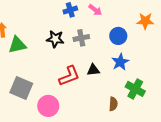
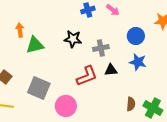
gray cross: (81, 38) -> (101, 48), moved
blue star: (120, 62) -> (138, 62), turned -30
green cross: (135, 89) -> (153, 108), moved

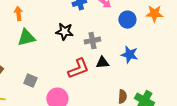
orange arrow: (20, 30) -> (18, 14), moved
blue circle: (136, 36) -> (127, 20), moved
gray square: (39, 88) -> (30, 81), size x0.6

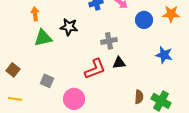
black star: (64, 32) -> (69, 27), moved
blue star: (129, 55) -> (164, 55), moved

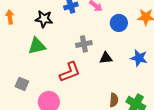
black star: (69, 27) -> (44, 19), moved
green triangle: (43, 38) -> (37, 46), moved
black triangle: (119, 63) -> (106, 58), moved

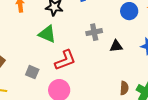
green triangle: (37, 46) -> (47, 34), turned 36
red L-shape: (70, 72) -> (65, 60), moved

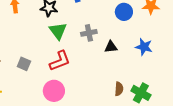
green triangle: (47, 34) -> (58, 31), moved, turned 30
gray square: (32, 72) -> (24, 64), moved

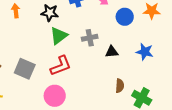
green triangle: (58, 31) -> (59, 36), turned 30
gray square: (24, 64) -> (25, 69), size x1.5
brown semicircle: (119, 89) -> (120, 86), moved

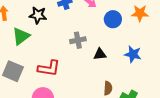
green triangle: (59, 36) -> (21, 36), moved
red L-shape: (61, 66) -> (49, 68), turned 30

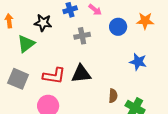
gray cross: (78, 40) -> (82, 36), moved
black triangle: (100, 54) -> (81, 74), moved, size x1.5

